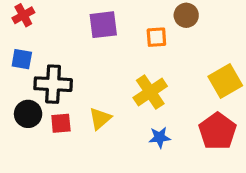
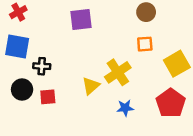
orange square: (156, 37) -> (145, 44), moved
blue square: (22, 59) -> (17, 47), size x1.5
black cross: (53, 84) -> (42, 66), size x0.6
yellow triangle: (100, 119) -> (91, 86), moved

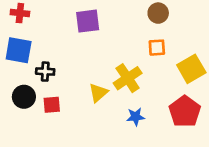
red cross: (18, 12) -> (20, 13), turned 35

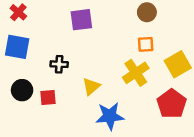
red cross: (20, 13) -> (18, 12), turned 35
black cross: (45, 72) -> (59, 64), moved
yellow cross: (128, 78) -> (136, 73), moved
blue star: (136, 117) -> (110, 116), moved, size x1.6

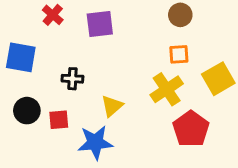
red cross: (18, 12) -> (53, 15), moved
red pentagon: (172, 104) -> (191, 129), moved
blue star: (110, 116) -> (95, 142), moved

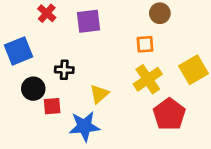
orange square: (179, 54) -> (145, 44), moved
blue square: (21, 57) -> (18, 51), turned -32
black circle: (27, 111) -> (33, 89), moved

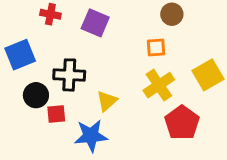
red cross: (47, 13) -> (50, 14), turned -30
purple square: (88, 21) -> (95, 23), turned 30
black cross: (64, 70) -> (69, 75), size x1.5

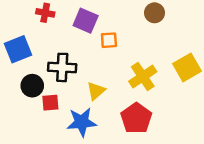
orange square: (156, 47) -> (109, 40), moved
red pentagon: (182, 123) -> (136, 118), moved

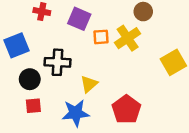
yellow cross: (143, 77) -> (128, 38), moved
red square: (50, 103) -> (33, 106), moved

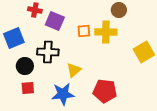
purple square: (79, 19) -> (55, 21), moved
yellow cross: (128, 38) -> (106, 32), turned 35
red pentagon: (126, 109) -> (105, 91), turned -30

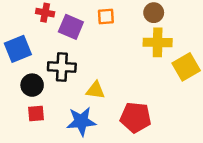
orange square: (84, 31) -> (106, 17), moved
yellow cross: (106, 32) -> (158, 42), moved
yellow triangle: (74, 70) -> (95, 90), turned 49

